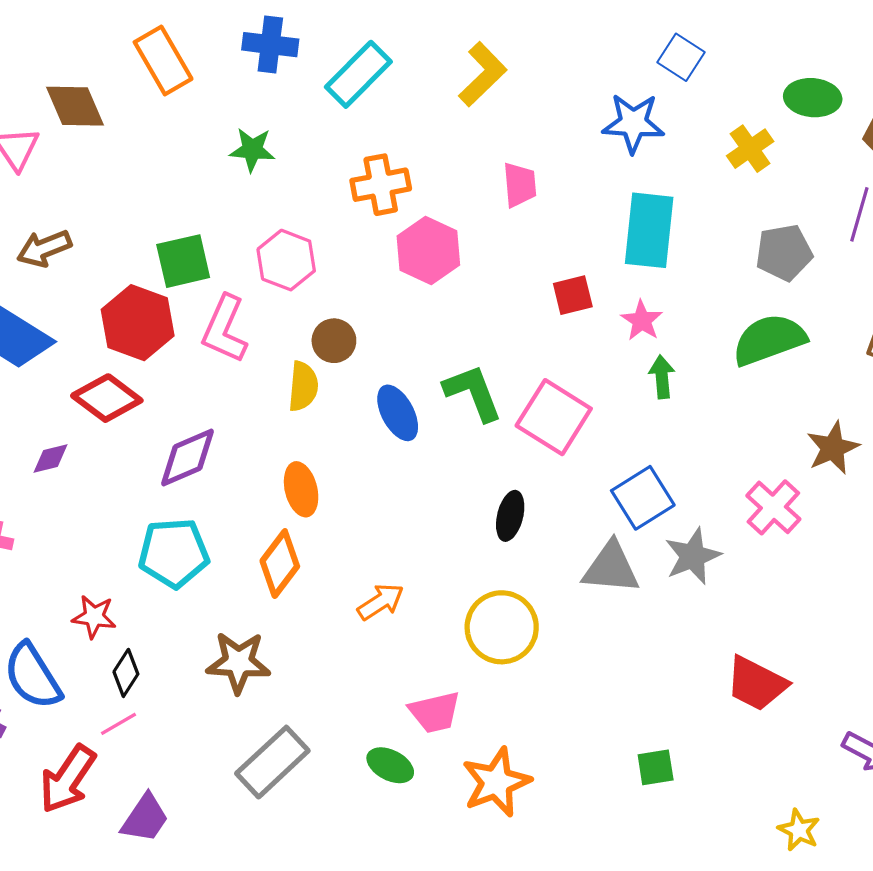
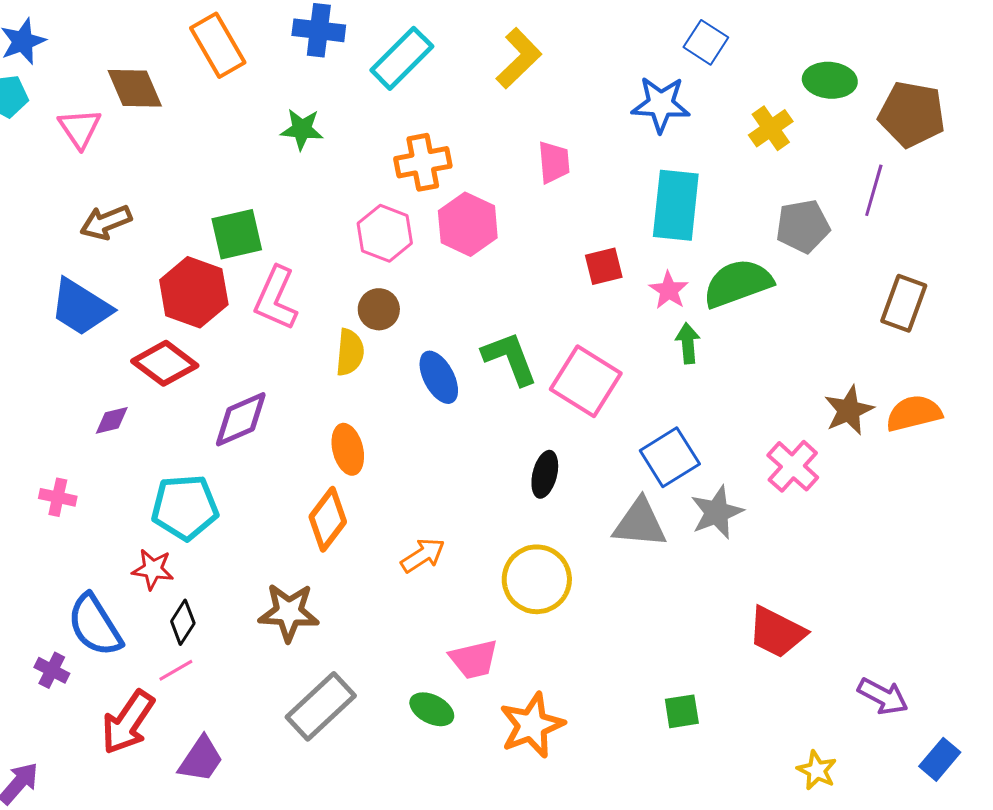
pink hexagon: (286, 260) -> (385, 233), moved
green semicircle: (769, 340) -> (738, 283), moved
cyan pentagon: (174, 553) -> (185, 507), moved

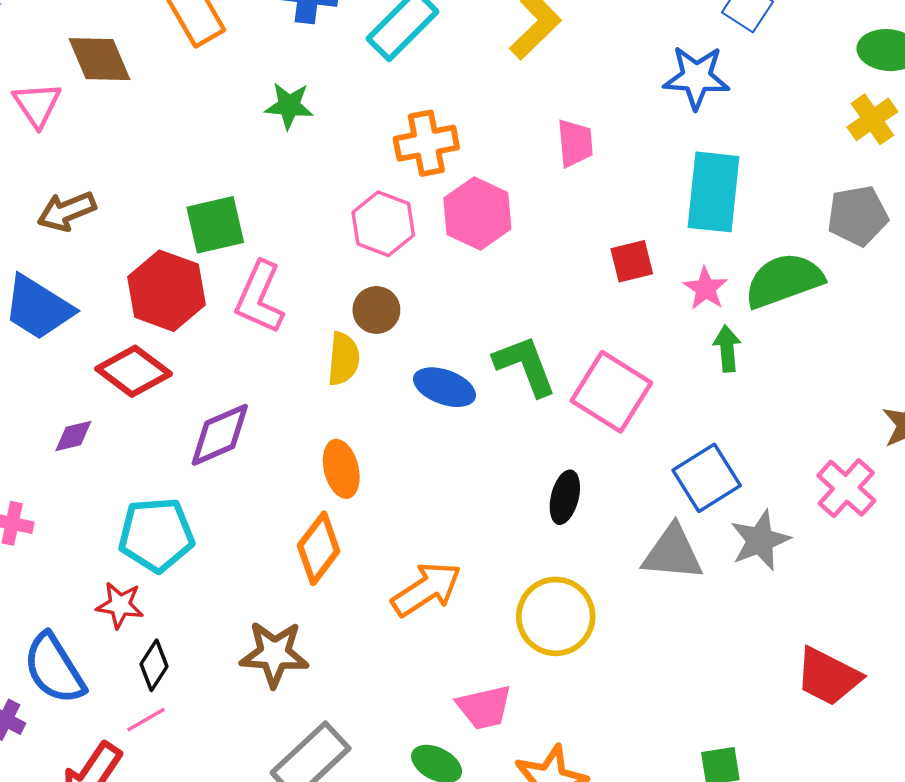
yellow cross: (771, 128) -> (872, 119), moved
blue ellipse: (439, 377) -> (445, 387), turned -42
orange arrow: (423, 555) -> (426, 589), size x1.4

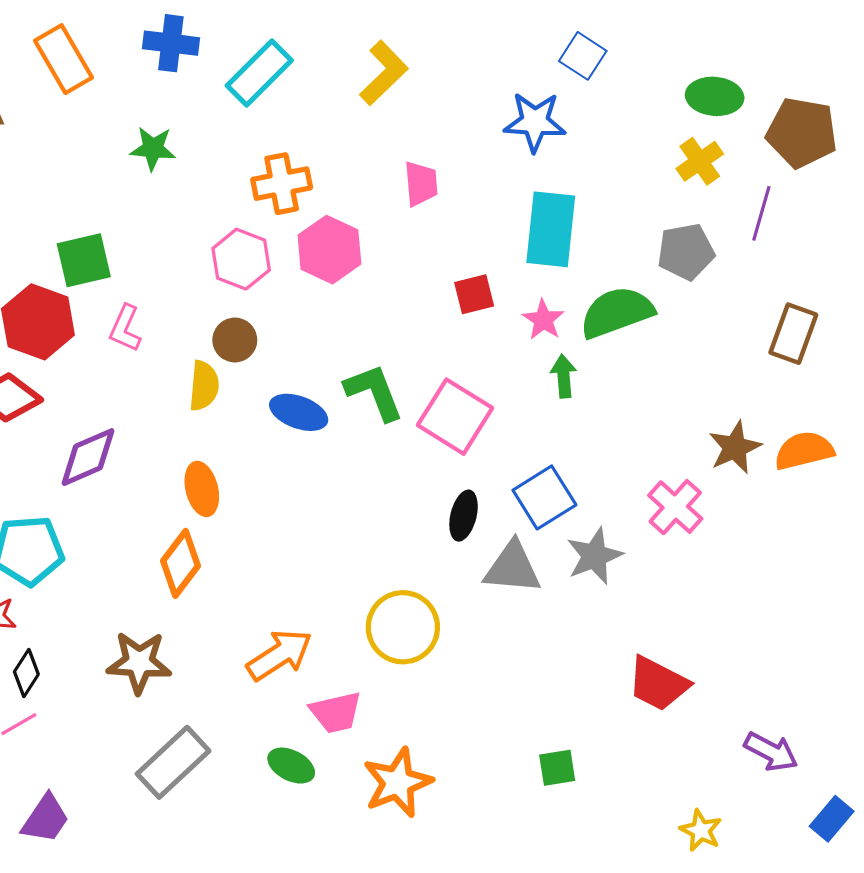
pink L-shape: (260, 297) -> (125, 328), size x0.7
black ellipse: (565, 497) -> (464, 516), moved
orange arrow: (426, 589) -> (279, 655), moved

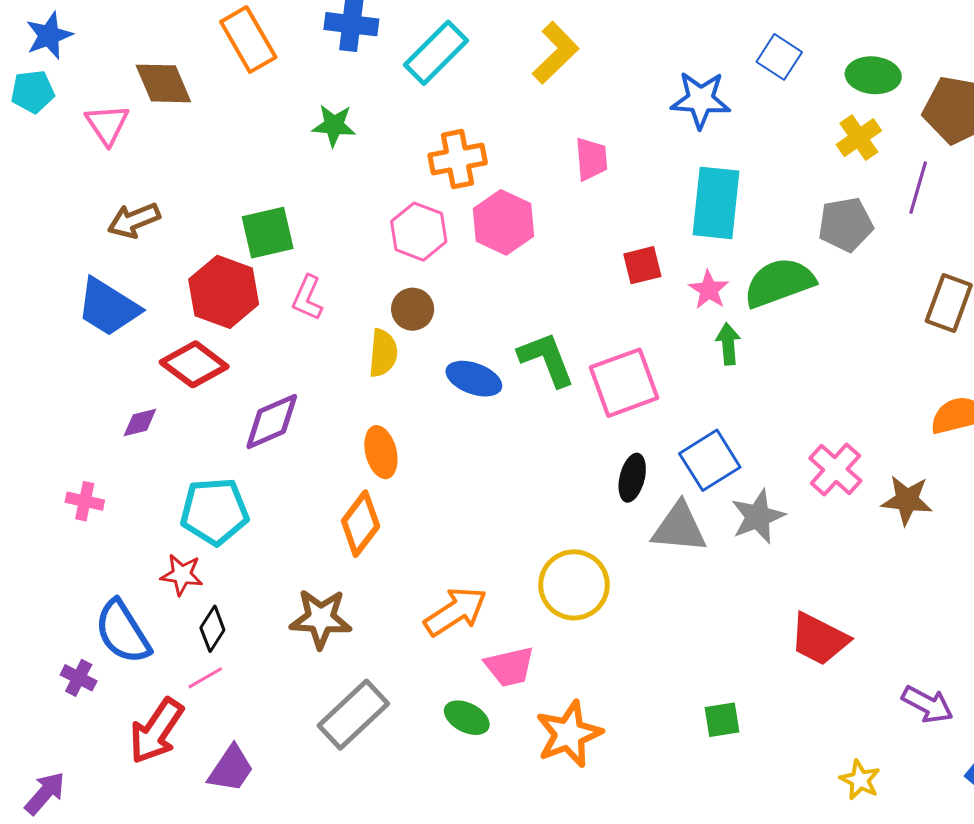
blue square: (583, 56) -> (779, 57), moved
pink square: (455, 417) -> (624, 383), turned 38
brown star: (735, 447) -> (907, 500), moved, turned 30

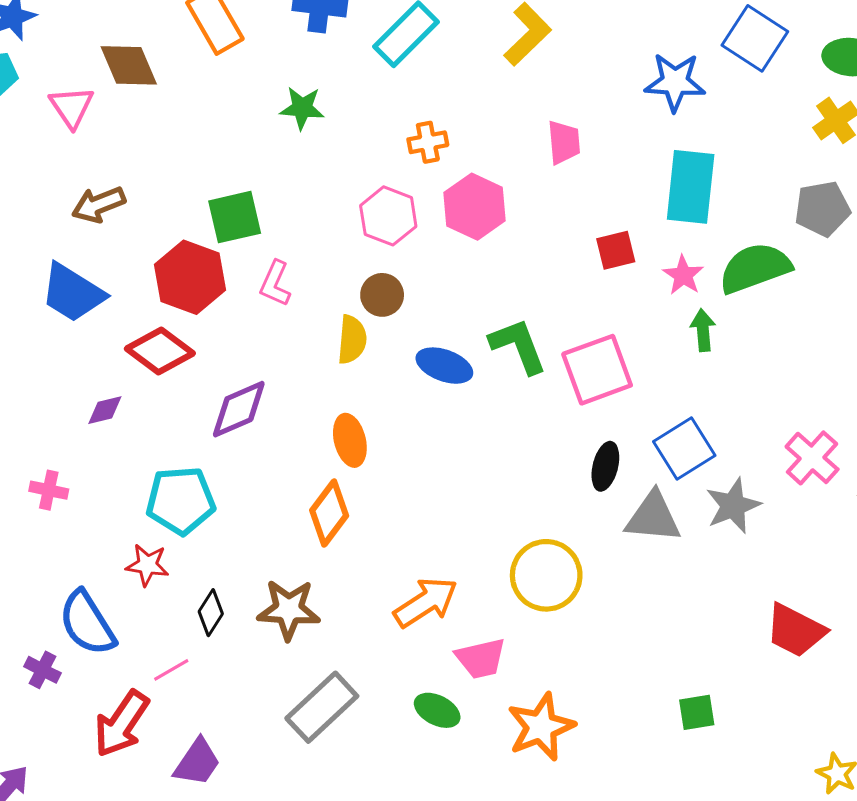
blue square: (779, 57) -> (755, 38), size x1.4
orange cross: (458, 159) -> (428, 142), size x0.7
black diamond: (212, 629) -> (211, 613), moved

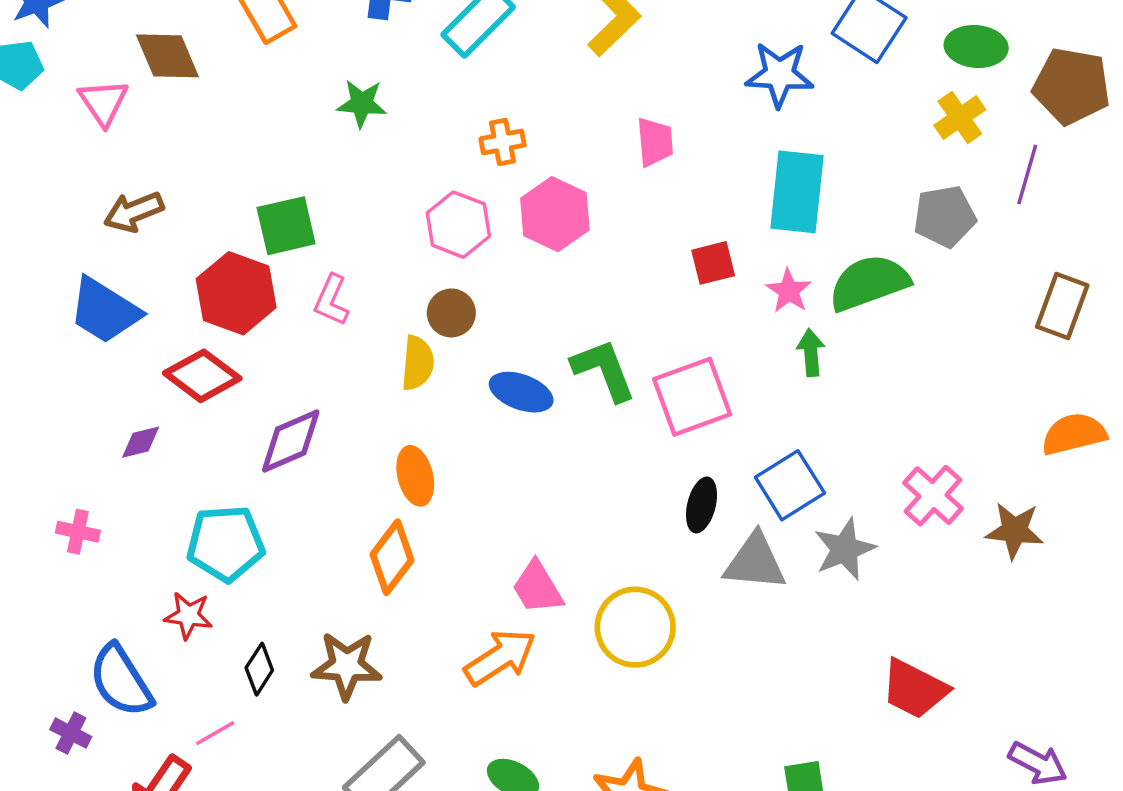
pink trapezoid: (481, 658) -> (537, 588), moved, turned 72

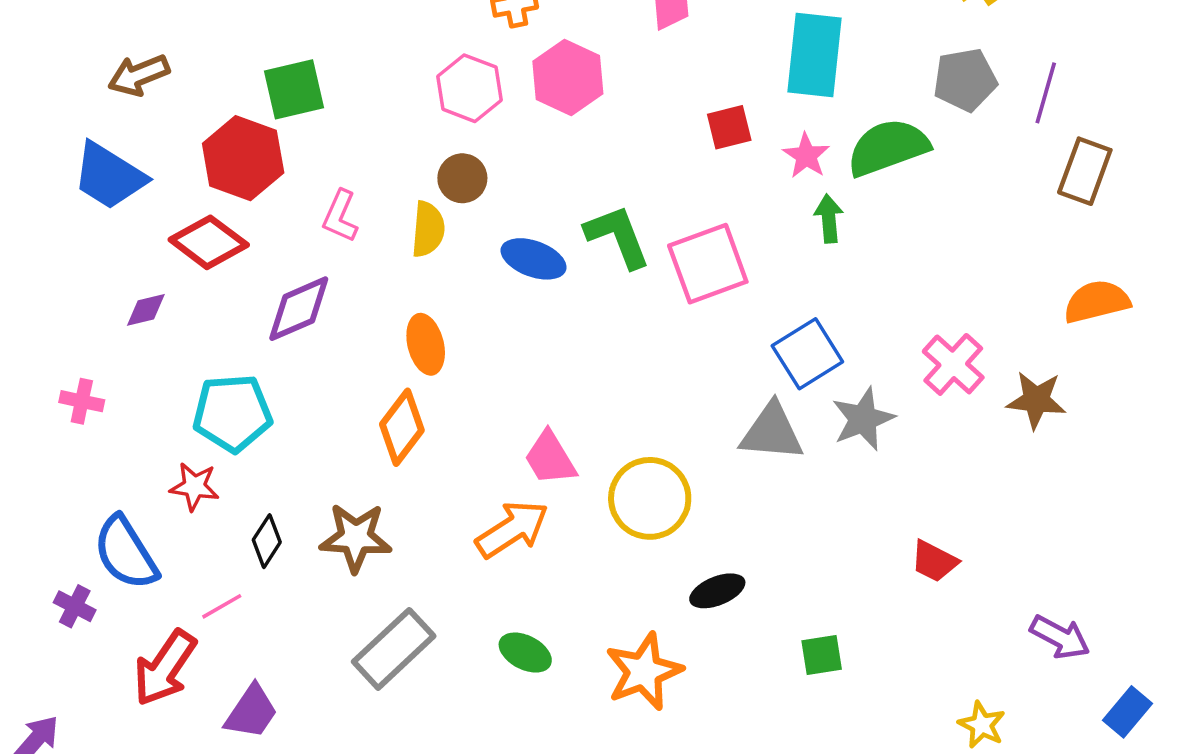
purple line: (1027, 175) -> (1046, 93), moved
pink L-shape: (331, 300) -> (340, 216), moved
black ellipse: (701, 505) -> (717, 591), moved, turned 54
red trapezoid: (914, 689) -> (934, 561), size x0.7

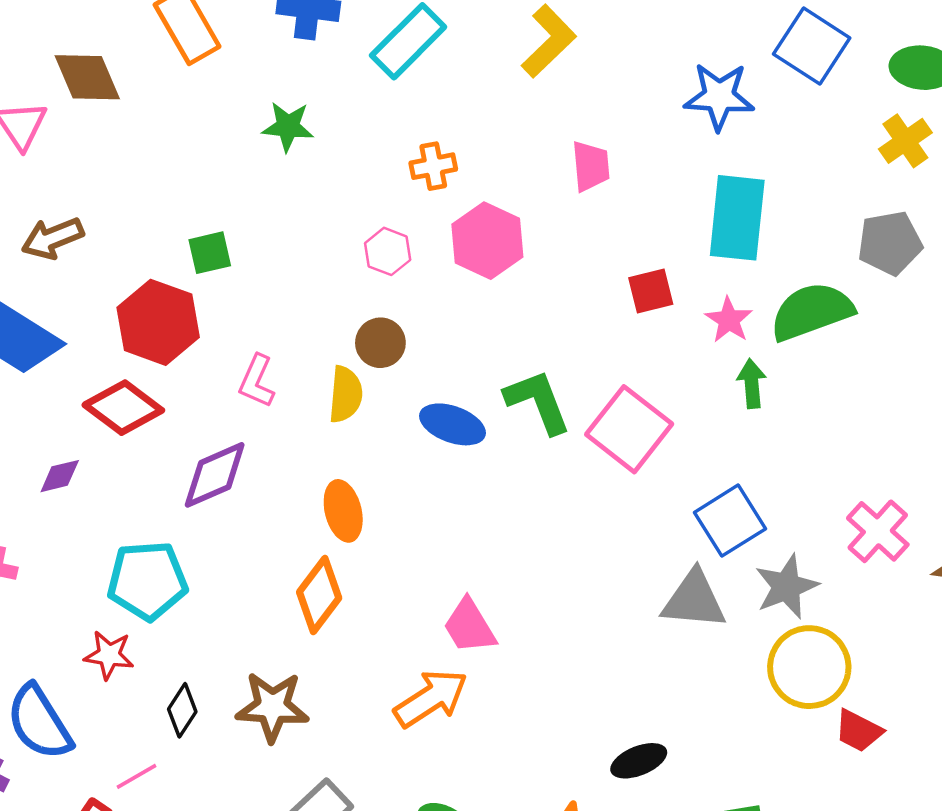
pink hexagon: (470, 88) -> (388, 251), size x0.7
green square: (294, 89) -> (210, 253), size x0.7
pink square: (708, 264) -> (629, 429), turned -32
yellow circle: (650, 498) -> (809, 667), moved

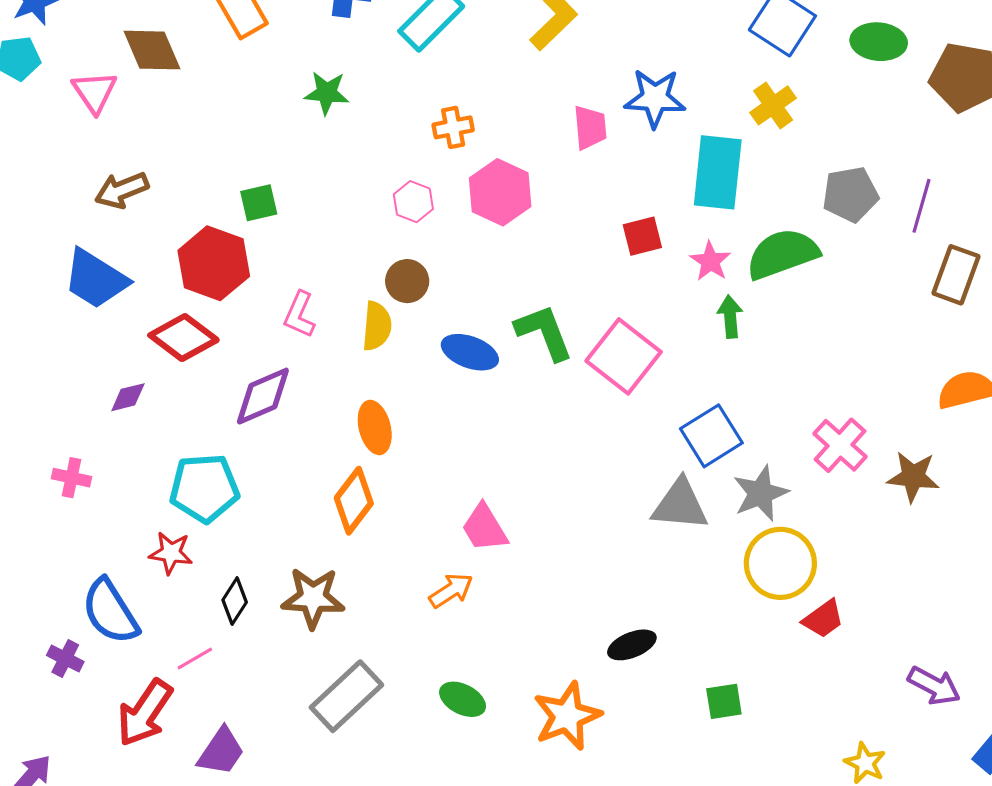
blue star: (719, 96) -> (655, 98), moved
yellow cross: (905, 141) -> (773, 105), moved
orange arrow: (431, 698) -> (451, 591), size x0.7
red trapezoid: (859, 731) -> (823, 619), turned -63

